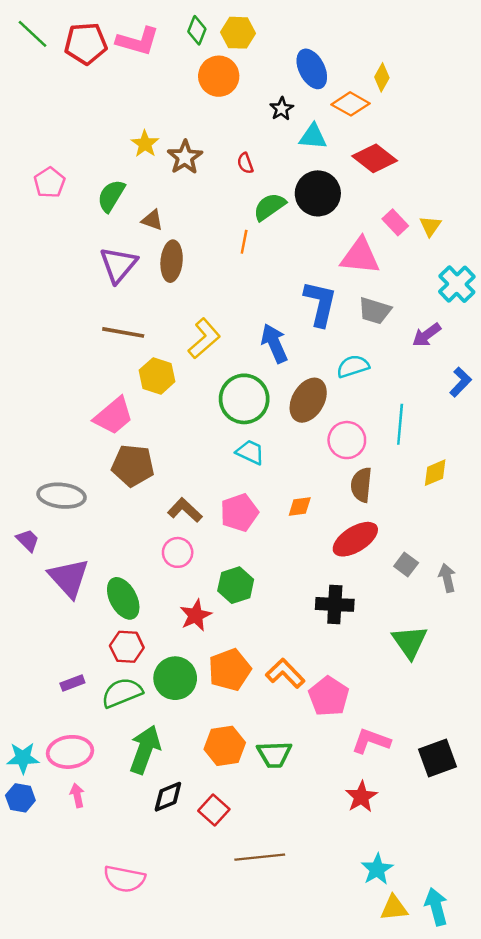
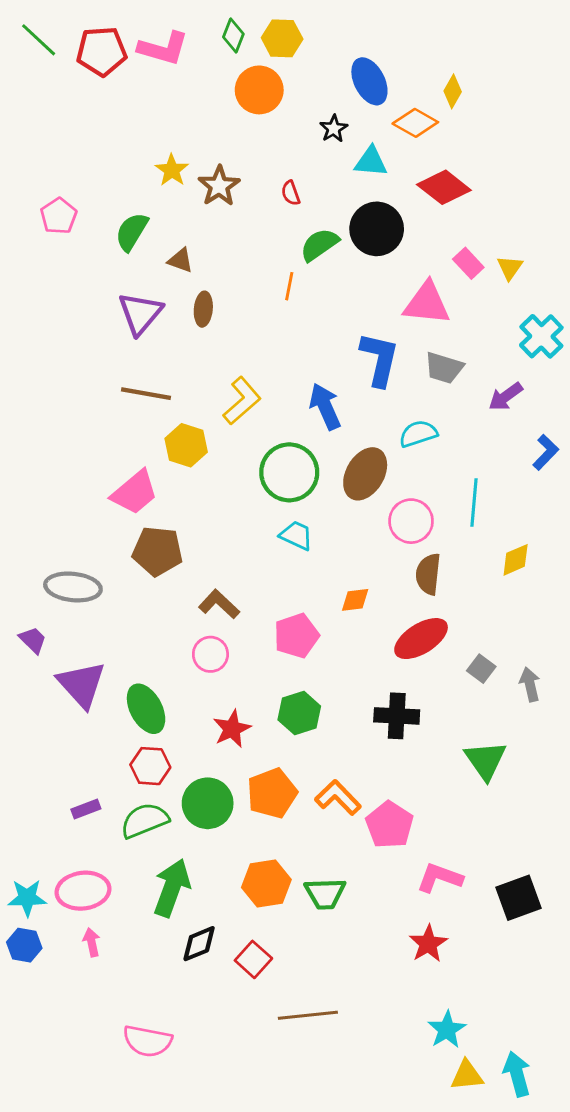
brown ellipse: (172, 261) -> (203, 309), size x0.7
pink pentagon: (239, 513) -> (296, 636), moved
green hexagon: (236, 585) -> (299, 713), moved

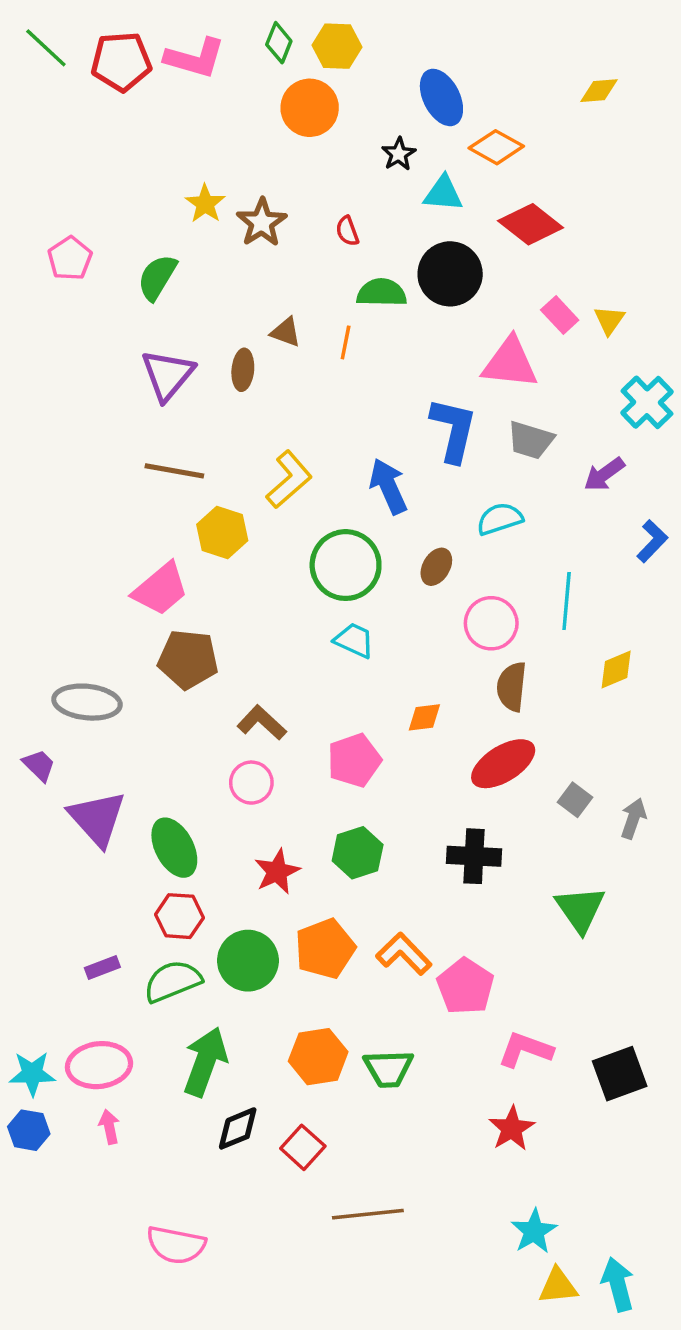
yellow diamond: (453, 91) -> (599, 91), moved, turned 56
green semicircle: (319, 245) -> (382, 293), turned 36
brown triangle: (180, 260) -> (286, 332), moved
brown ellipse: (365, 474) -> (436, 567), size x0.6
gray arrow: (530, 684) -> (633, 819), turned 32

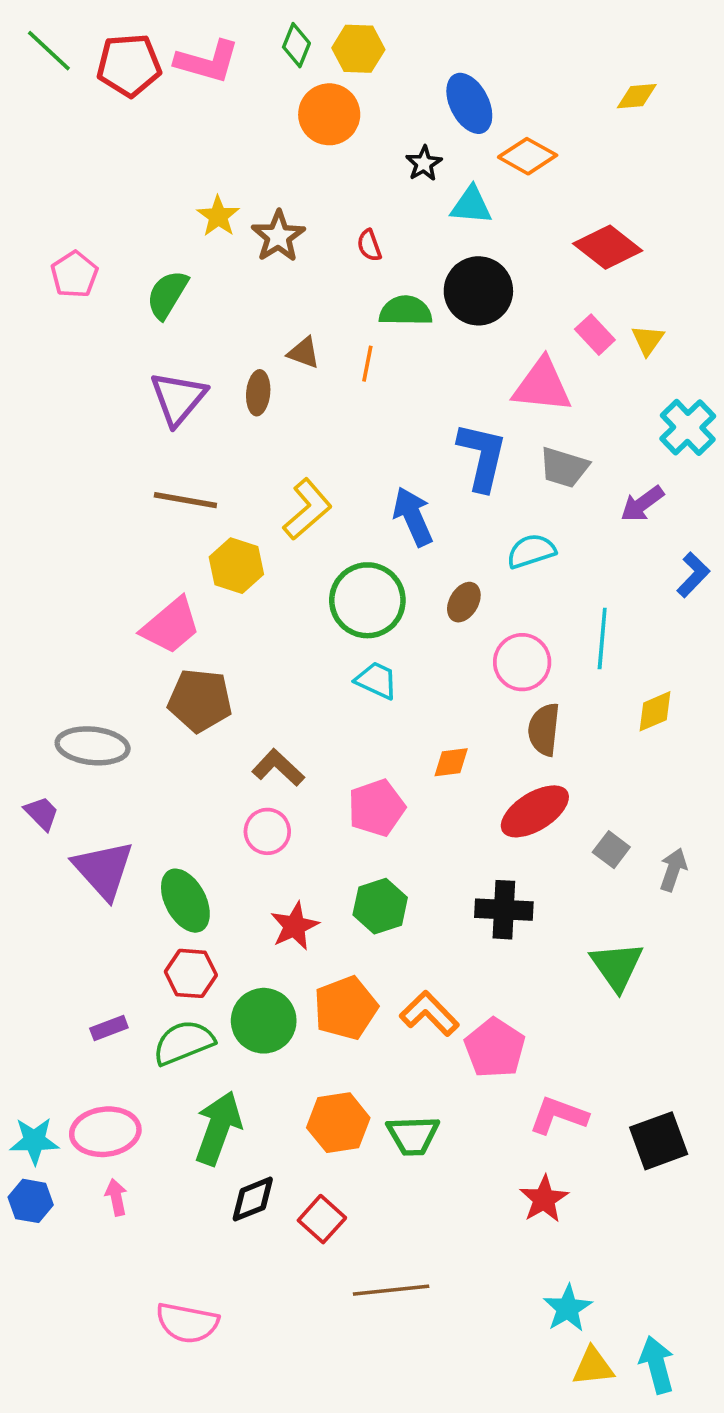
red diamond: (531, 224) -> (608, 247), moved

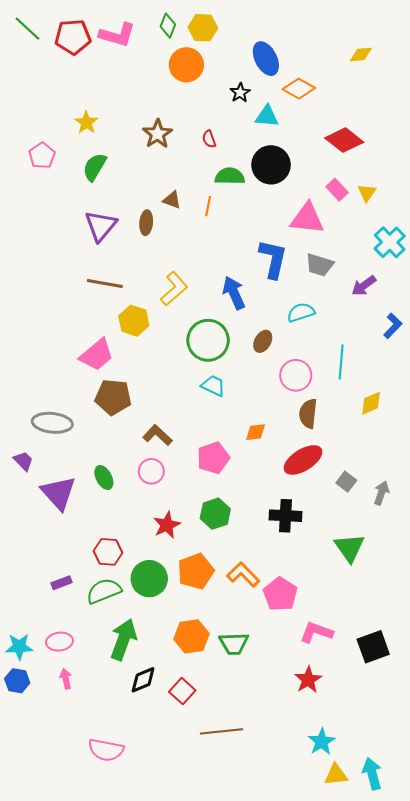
yellow star: (218, 216) -> (86, 123), moved
green ellipse: (185, 901) -> (104, 478), moved, size x0.7
pink ellipse: (105, 1132) -> (59, 642), size x0.7

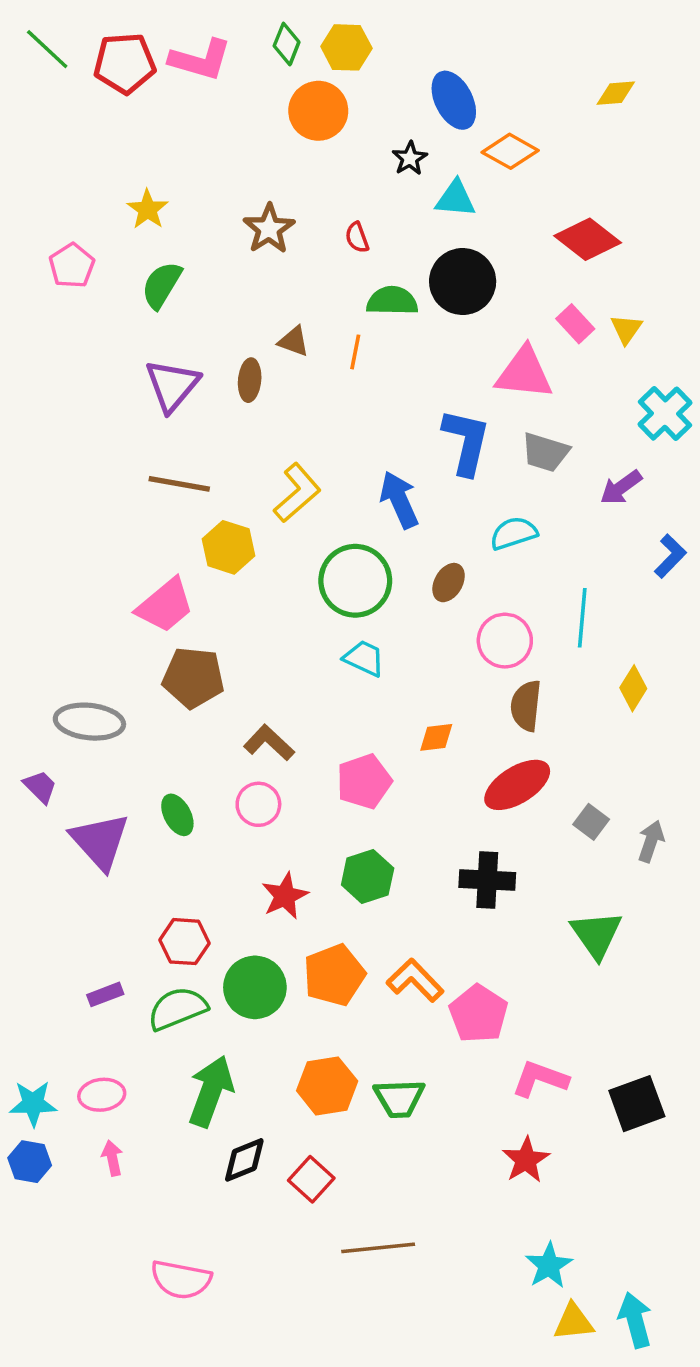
yellow diamond: (371, 403) -> (633, 688), turned -35

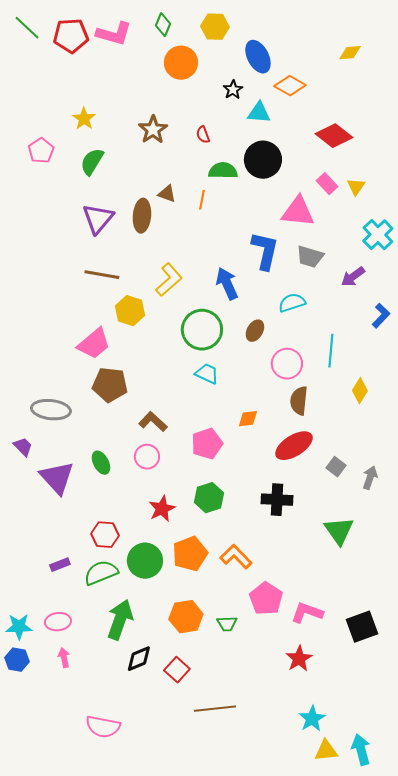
yellow hexagon: (346, 47) -> (215, 27), moved
brown ellipse: (250, 380) -> (142, 216), size x1.4
pink pentagon: (478, 1014) -> (266, 599), moved
green trapezoid: (399, 1098) -> (227, 624), size x0.7

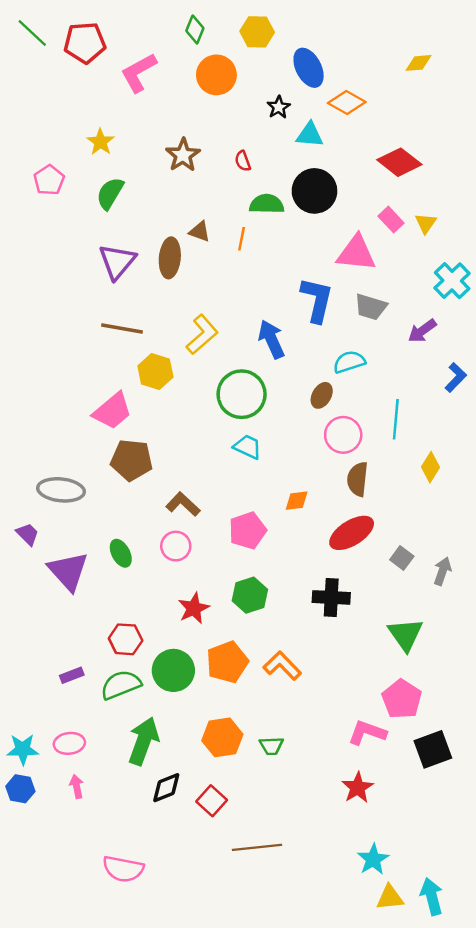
pink L-shape: (114, 34) -> (139, 73), moved, turned 135
brown ellipse: (255, 331) -> (322, 395), moved
pink pentagon: (266, 599) -> (402, 699), moved

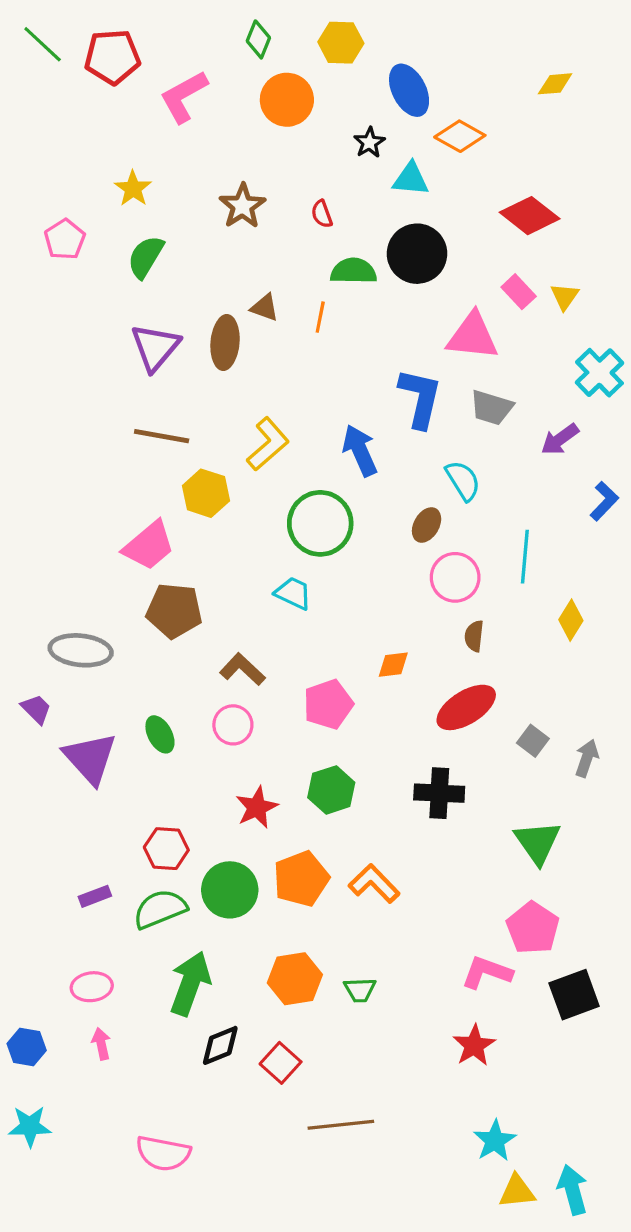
cyan semicircle: (349, 362) -> (463, 481), turned 76
cyan trapezoid: (248, 447) -> (293, 593), moved
brown semicircle: (358, 479) -> (474, 636), size x0.7
cyan star: (23, 749) -> (30, 1126), moved

